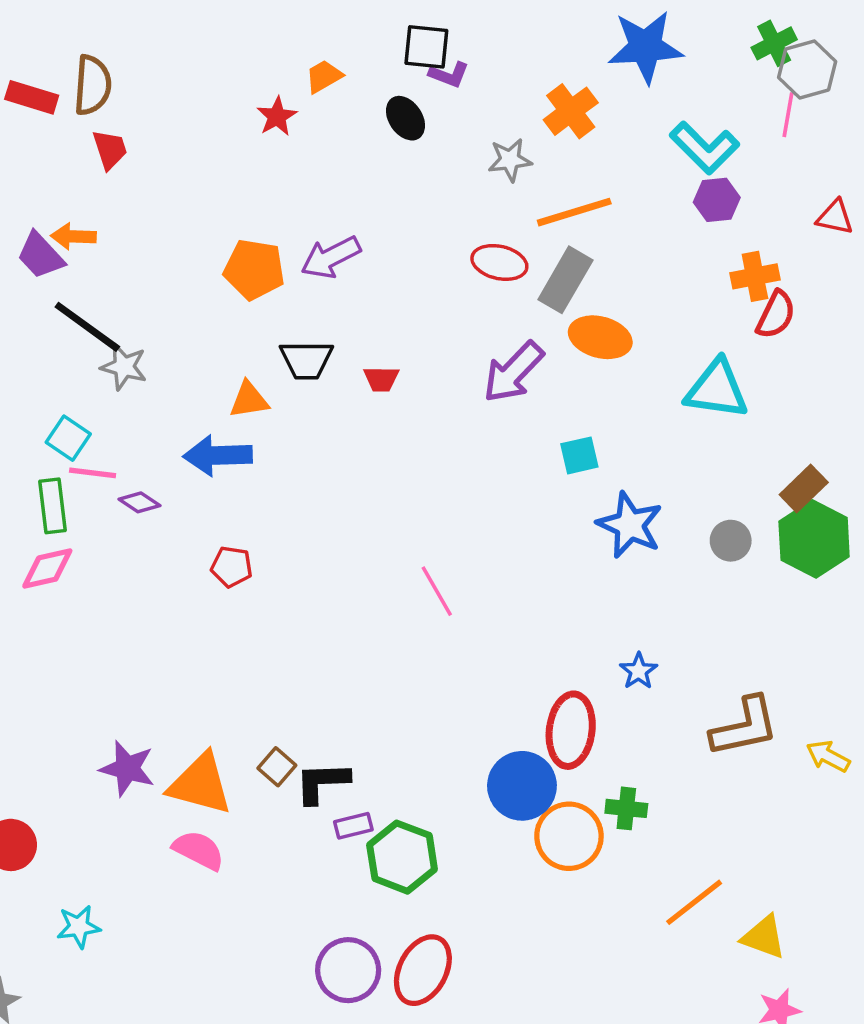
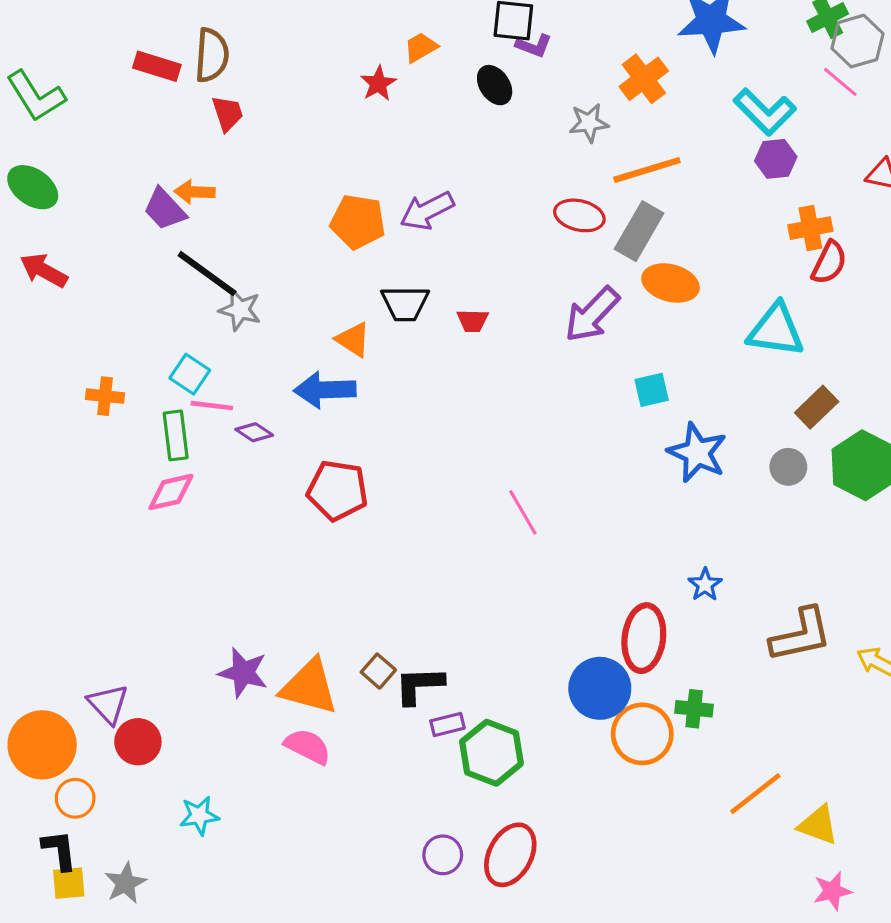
pink line: (788, 115) -> (840, 82), turned -60
orange triangle: (249, 400) -> (353, 340), turned 42
brown rectangle: (804, 489) -> (817, 407), moved
red pentagon: (232, 567) -> (337, 490), size x1.6
purple circle: (348, 970) -> (443, 855), size x0.7

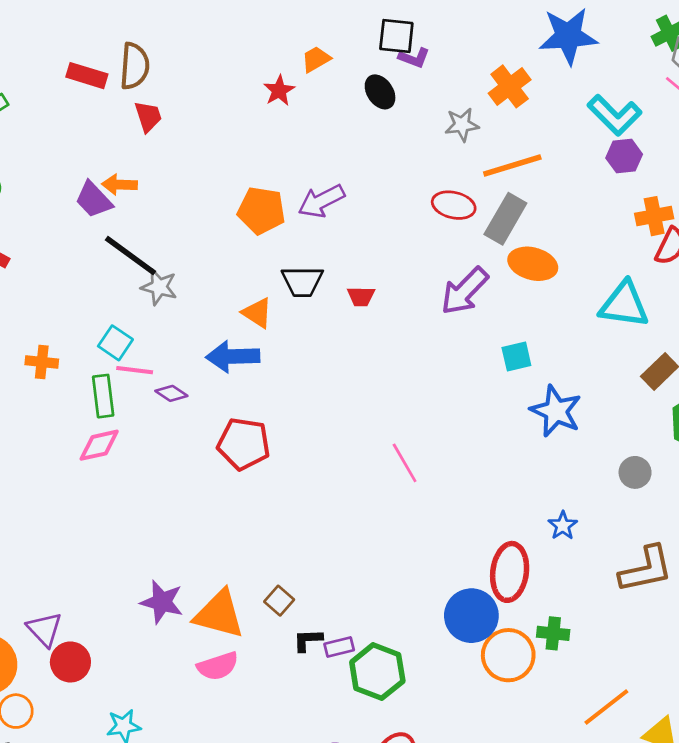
gray circle: (788, 467) -> (635, 472), moved
black L-shape: (419, 685) -> (308, 640), moved, size x0.7
pink semicircle: (308, 746) -> (218, 666), turned 135

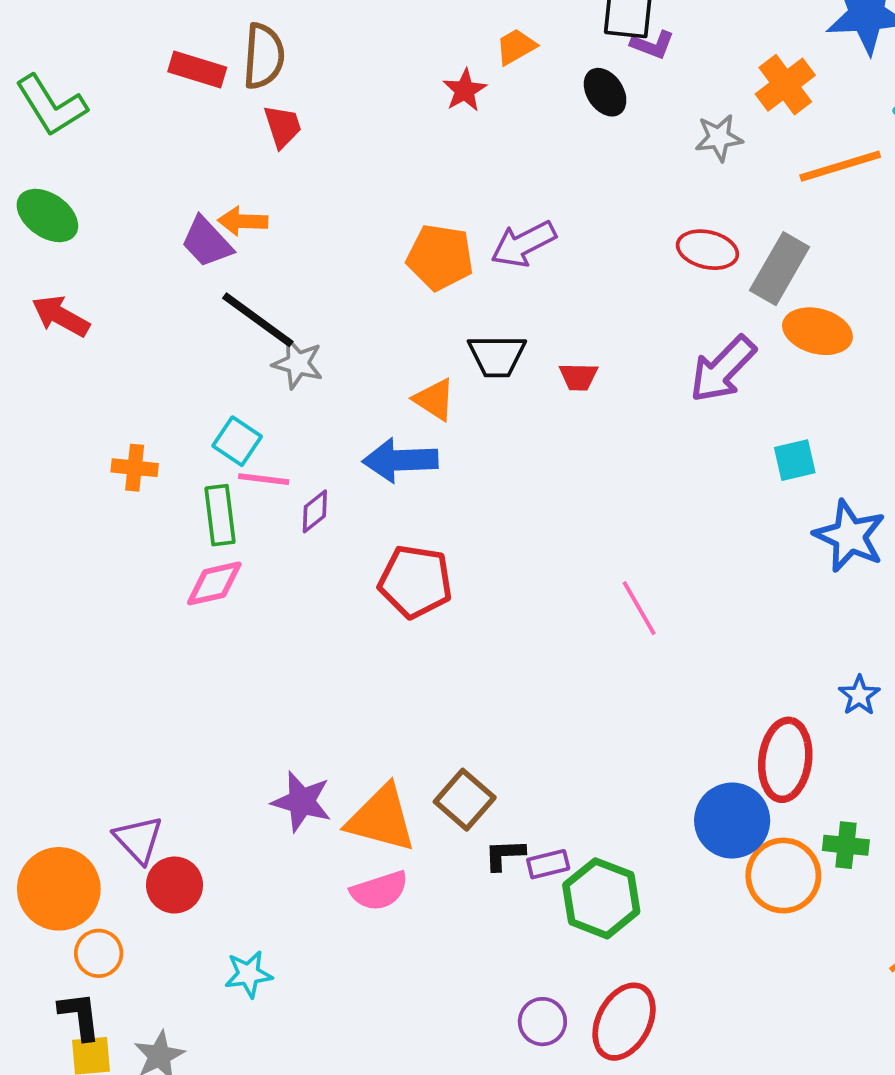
orange line: (512, 166) -> (840, 166), moved
purple diamond: (171, 393) -> (315, 511), turned -72
brown square: (279, 601) -> (465, 800), size x1.4

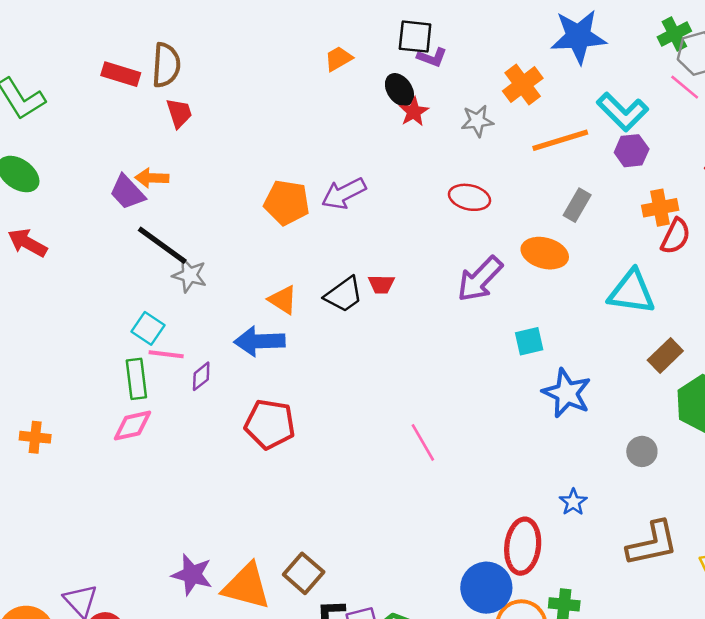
red star: (465, 90) -> (414, 112), moved
gray rectangle: (780, 269) -> (577, 205), moved, size x0.7
black trapezoid: (497, 356) -> (344, 295), moved, turned -36
orange cross: (135, 468) -> (35, 437), moved

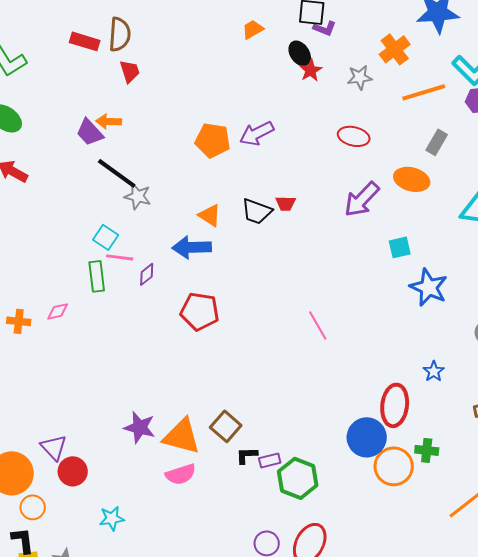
black trapezoid: (344, 295) -> (257, 211), turned 56
pink diamond: (132, 426) -> (58, 311), moved, size x0.7

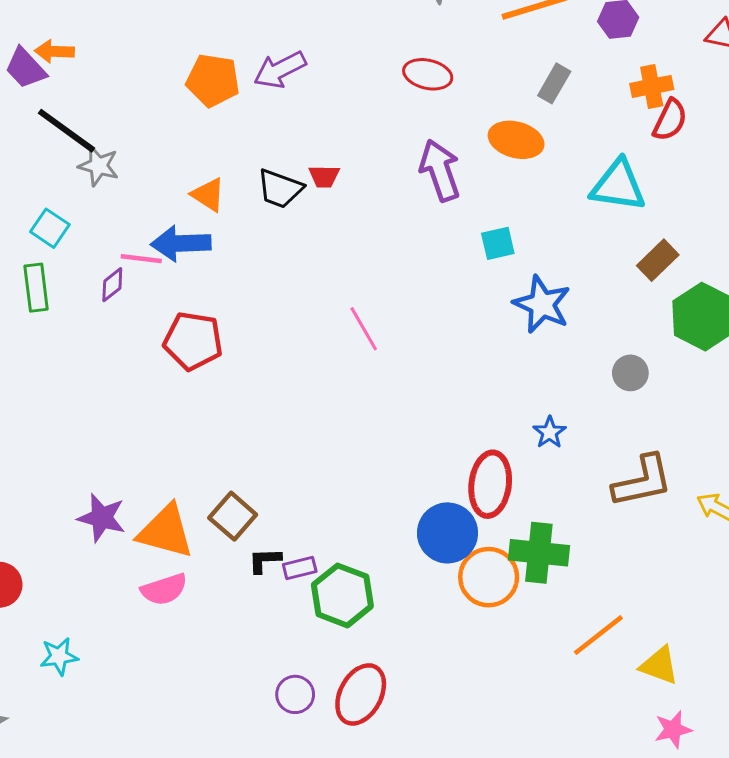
purple arrow: (362, 199) -> (440, 170), turned 117
pink line: (120, 257) -> (141, 259), moved
pink line: (318, 325) -> (364, 329), moved
green cross: (427, 450) -> (539, 553), size x1.6

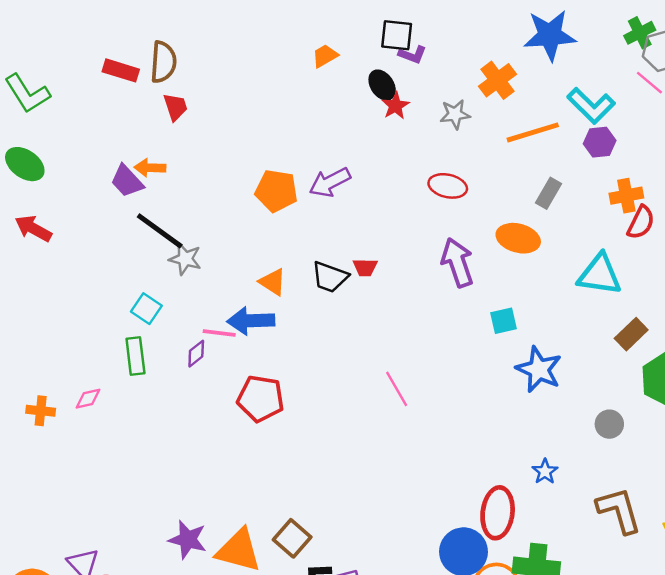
brown L-shape: (643, 481) -> (619, 510), turned -94

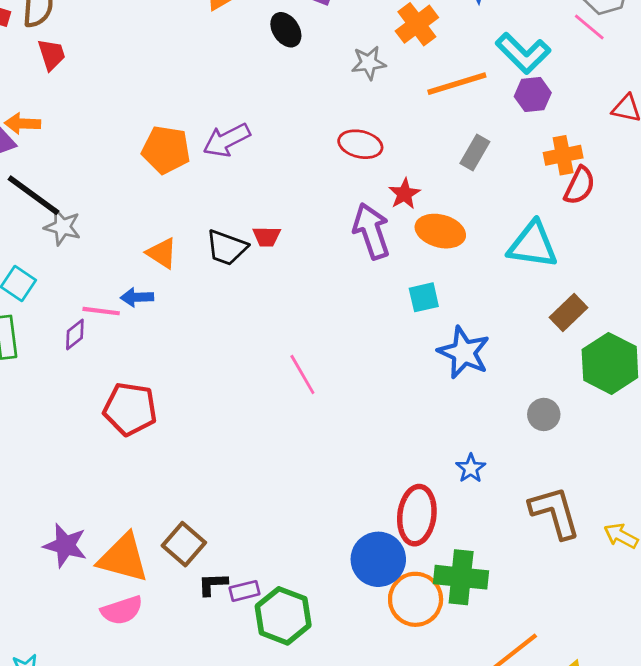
red star: (395, 106) -> (404, 194), moved
orange ellipse: (518, 238) -> (440, 231), moved
blue arrow: (251, 321) -> (137, 297), size x0.6
red pentagon: (261, 399) -> (130, 409), moved

